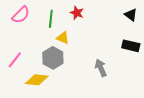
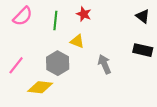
yellow triangle: (63, 38) -> (77, 41), moved
gray arrow: (101, 68) -> (104, 64), moved

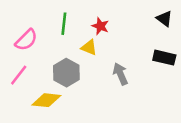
red star: (84, 14) -> (100, 26), moved
pink semicircle: (23, 16) -> (26, 40), moved

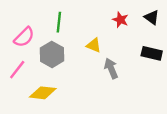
red star: (100, 26) -> (120, 20), moved
yellow triangle: (89, 47) -> (94, 45), moved
gray hexagon: (66, 73) -> (52, 54), moved

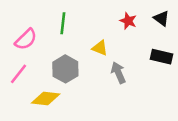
gray hexagon: (52, 54) -> (65, 69), moved

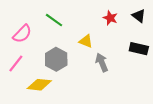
green line: (63, 23) -> (54, 20), turned -60

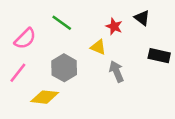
black triangle: (139, 16) -> (142, 18), moved
red star: (110, 18) -> (114, 26), moved

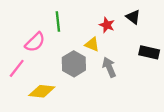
green line: (62, 23) -> (58, 22), turned 48
pink semicircle: (25, 39) -> (35, 42), moved
gray hexagon: (64, 68) -> (74, 64), moved

